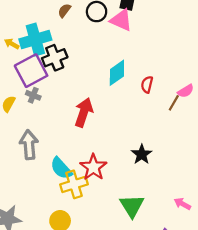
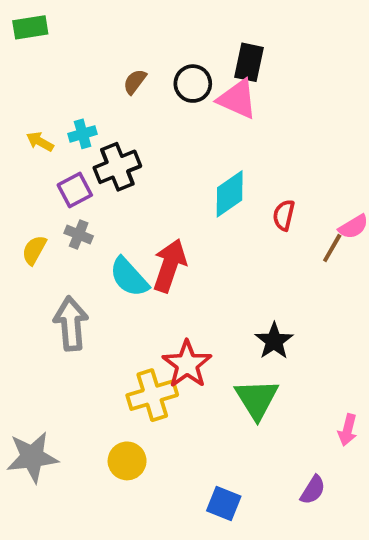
cyan cross: (35, 39) -> (83, 134), size x0.5
purple square: (31, 71) -> (75, 190), size x0.6
cyan semicircle: (61, 168) -> (129, 277), moved
pink arrow: (182, 204) -> (348, 430), turned -105
green triangle: (132, 206) -> (257, 399), moved

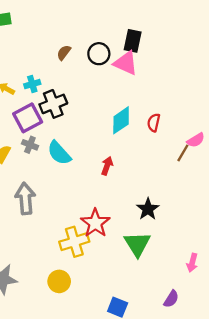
purple square: (75, 190) -> (28, 118), size x1.4
red semicircle: (284, 215) -> (154, 123), moved
red arrow: (170, 265) -> (107, 166), moved, size x0.6
cyan semicircle: (129, 277) -> (59, 153), moved

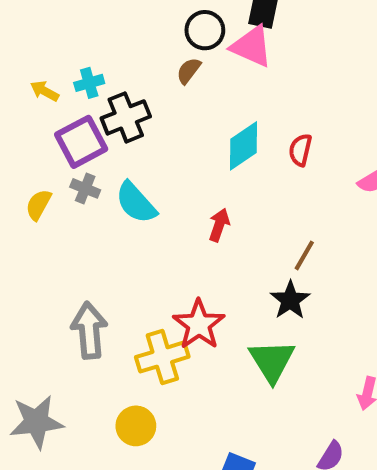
brown semicircle: (64, 53) -> (189, 71), moved
brown line: (183, 153) -> (304, 255), moved
gray arrow: (25, 199) -> (89, 331), moved

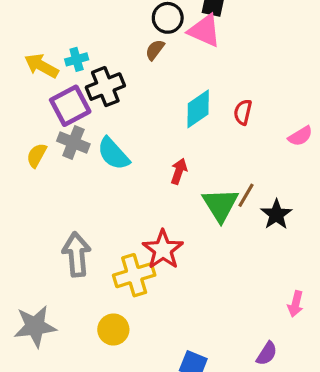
yellow arrow: (45, 91) -> (41, 66), size x1.5
gray cross: (85, 188) -> (73, 143), size x1.4
black star: (290, 300) -> (276, 214), moved
green triangle: (272, 361) -> (220, 205), moved

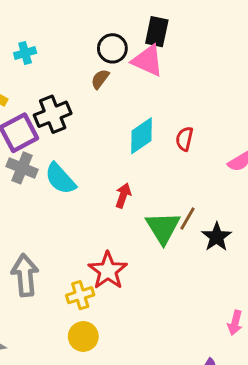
cyan cross: (77, 59) -> (25, 53), moved
yellow cross: (134, 275) -> (80, 295), size x0.7
yellow circle: (113, 330) -> (83, 336), moved

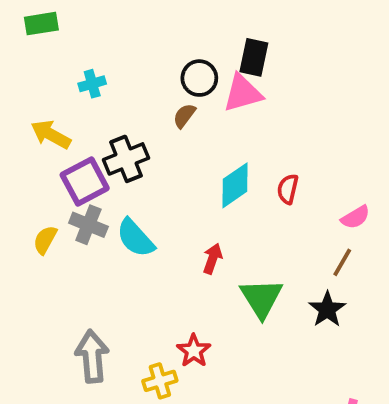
pink triangle: (148, 61) -> (243, 93), turned -40
brown line: (187, 218) -> (342, 262), moved
red star: (108, 271) -> (194, 351), size x0.7

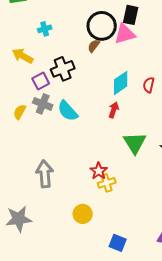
black circle: (199, 78) -> (102, 26), size x1.5
purple square: (85, 182) -> (41, 81), size x0.7
red arrow: (213, 259) -> (114, 110), moved
yellow cross: (160, 381) -> (107, 183), moved

